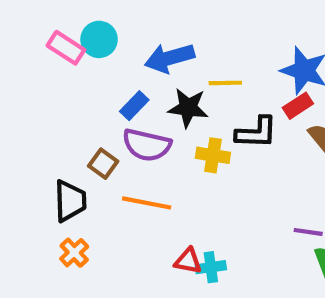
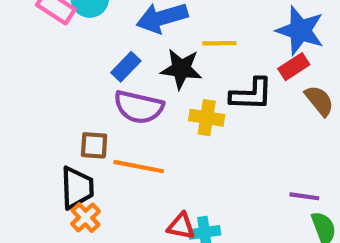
brown square: (103, 164) -> (94, 145), moved, turned -32
black trapezoid: (70, 201) -> (77, 188), moved
orange cross: (74, 253) -> (86, 218), moved

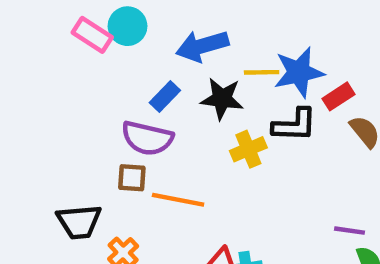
blue star: (300, 31) -> (299, 72), moved, turned -30
purple semicircle: (139, 107) -> (147, 138), moved
yellow cross: (207, 118) -> (248, 149), turned -32
black trapezoid: (77, 188) -> (79, 222), moved, turned 87

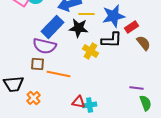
yellow line: (262, 72) -> (87, 14), moved
blue rectangle: (165, 96) -> (53, 27), size x1.6
yellow cross: (248, 149) -> (91, 51), turned -35

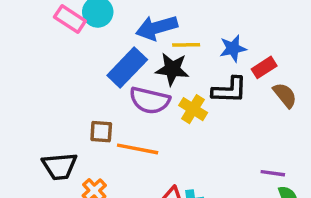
blue star: (114, 16) -> (233, 48), size x0.7
purple semicircle: (45, 46) -> (150, 100), moved

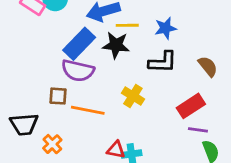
red rectangle: (264, 67) -> (191, 106), moved, size x1.4
purple semicircle: (150, 100) -> (78, 71), moved
yellow cross: (193, 109) -> (133, 96), moved

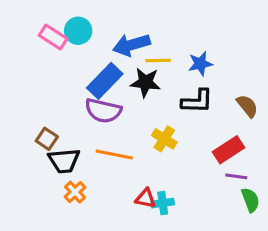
brown square: (58, 96) -> (47, 139), moved, turned 30
black trapezoid: (24, 124) -> (64, 161), moved

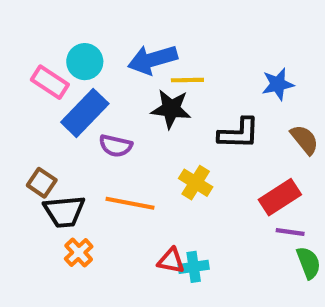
cyan circle: (78, 31) -> (85, 62), moved
pink rectangle: (53, 37) -> (50, 82), moved
blue star: (200, 64) -> (278, 84), moved
blue rectangle: (105, 81) -> (85, 113), moved
purple semicircle: (103, 111) -> (116, 146), size x0.7

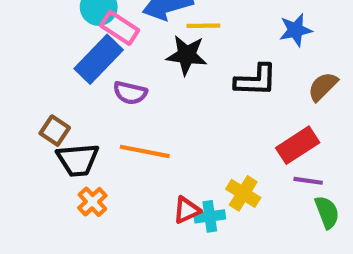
pink rectangle: (50, 82) -> (120, 28), moved
brown semicircle: (304, 140) -> (323, 87), turned -96
yellow cross: (196, 183) -> (243, 193), moved
red triangle: (171, 261) -> (187, 210), turned -36

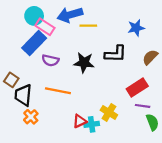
black star: (187, 55) -> (84, 63), moved
black trapezoid: (78, 160) -> (23, 95), turned 100

